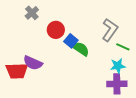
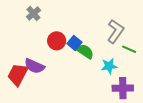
red circle: (56, 30) -> (57, 41), moved
cyan star: (118, 66) -> (109, 66), moved
red trapezoid: (17, 71) -> (18, 74), turned 120

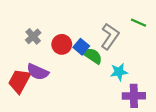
gray cross: (33, 13) -> (33, 36), moved
gray L-shape: (115, 31) -> (110, 36), moved
green line: (129, 49) -> (138, 23), moved

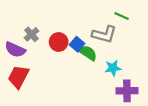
green line: (138, 23) -> (122, 16), moved
gray L-shape: (110, 36) -> (104, 34), turned 70
purple semicircle: (38, 72) -> (15, 50), moved

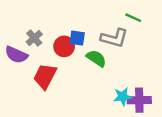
blue square: (77, 44) -> (77, 38), moved, turned -32
cyan star: (113, 68) -> (123, 97), moved
red trapezoid: (18, 77) -> (45, 76), moved

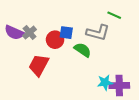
purple semicircle: (16, 55) -> (14, 33), moved

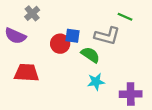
gray cross: (30, 33) -> (32, 13), moved
red trapezoid: (39, 65) -> (27, 73), moved, turned 65
cyan star: (105, 82) -> (96, 82), moved

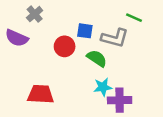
blue square: (72, 36) -> (85, 31), moved
red trapezoid: (27, 73) -> (41, 94), moved
purple cross: (131, 94) -> (120, 100), moved

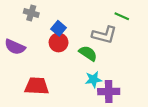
gray cross: (35, 14) -> (31, 13), turned -32
blue square: (85, 31) -> (59, 28), moved, turned 32
purple semicircle: (17, 38) -> (15, 47), moved

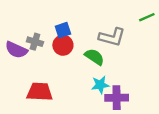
gray cross: (31, 13) -> (35, 42), moved
green line: (122, 16) -> (147, 17), moved, turned -48
blue square: (59, 28) -> (63, 30), turned 32

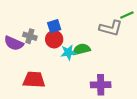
gray L-shape: (112, 37) -> (111, 28), moved
green semicircle: (94, 57) -> (81, 49), turned -48
cyan star: (100, 85) -> (68, 52), moved

